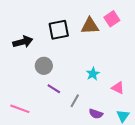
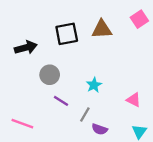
pink square: (112, 19) -> (139, 19), moved
cyan star: (93, 74) -> (94, 85), moved
purple semicircle: (96, 114) -> (100, 129), moved

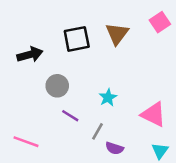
brown triangle: (102, 29) -> (117, 34), turned -50
pink triangle: (134, 100) -> (153, 114), size x1.5

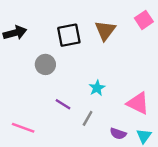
black arrow: (30, 55) -> (15, 33), moved
gray circle: (57, 86) -> (45, 64), moved
purple semicircle: (114, 148) -> (118, 134), moved

